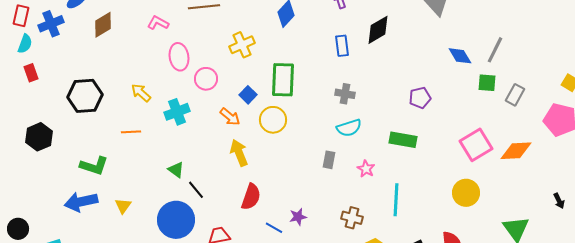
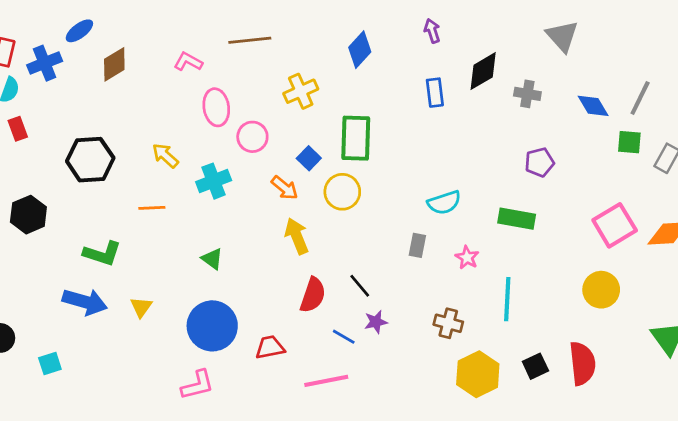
gray cross: (345, 94) -> (527, 94), moved
black line: (196, 190) -> (360, 286), moved
blue arrow: (81, 202) -> (85, 302), turned -152

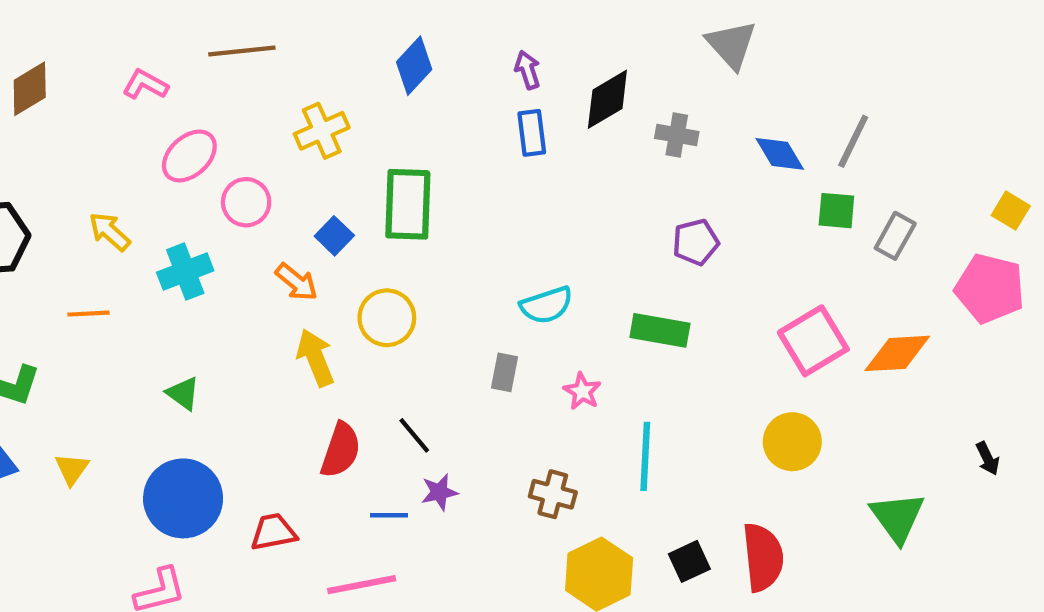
purple arrow: (432, 31) -> (528, 70), moved
pink ellipse: (216, 107) -> (189, 156), turned 57
yellow circle: (342, 192) -> (387, 318), moved
blue line: (344, 337) -> (389, 515), turned -30

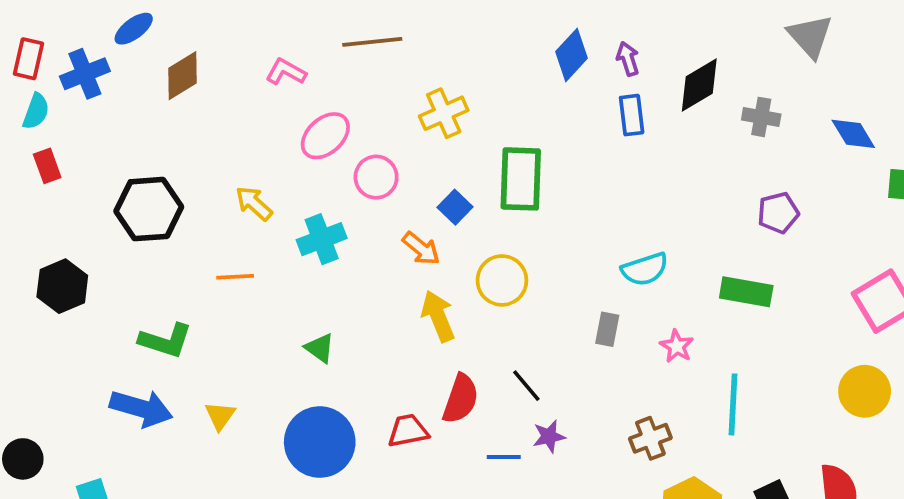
blue diamond: (414, 66) -> (571, 55), moved
brown cross: (553, 494) -> (650, 438), turned -36
red trapezoid: (273, 532) -> (408, 431), moved

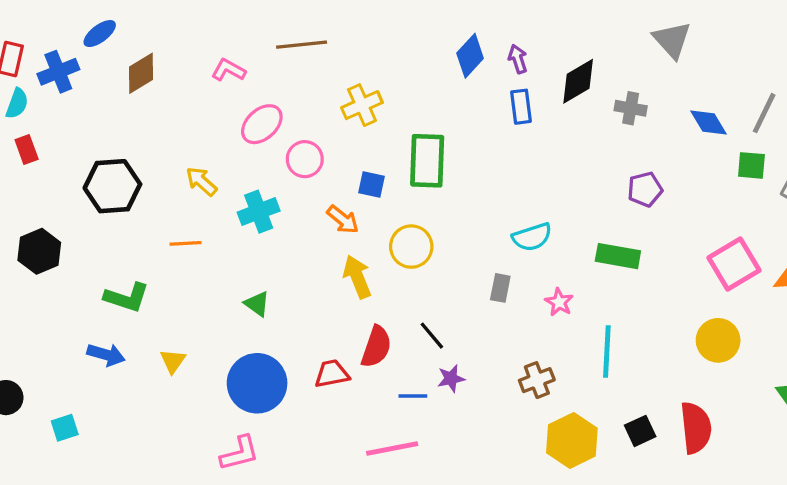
blue square: (455, 207) -> (372, 185), turned -32
blue arrow: (141, 408) -> (106, 355), size x0.7

